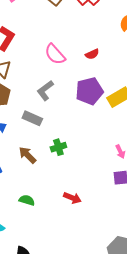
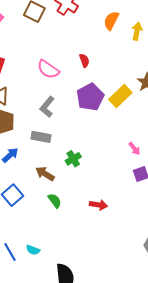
red semicircle: (92, 54) -> (84, 60), turned -72
green semicircle: (27, 200) -> (55, 201), moved, turned 49

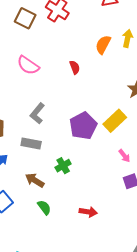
orange semicircle: (111, 21) -> (103, 45), moved
pink semicircle: (48, 69) -> (28, 65), moved
yellow rectangle: (120, 96) -> (115, 121), moved
purple pentagon: (90, 97) -> (83, 126), moved

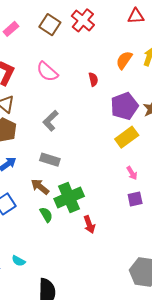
purple pentagon: (83, 126) -> (124, 106), moved
gray rectangle: (31, 144) -> (50, 160), moved
green cross: (63, 166) -> (69, 198), moved, size x1.8
red arrow: (88, 212) -> (89, 224), turned 54

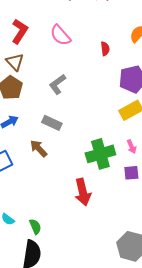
green cross: (69, 198) -> (100, 154), moved
green semicircle: (46, 215) -> (35, 227), moved
red arrow: (89, 224) -> (83, 192), size x1.5

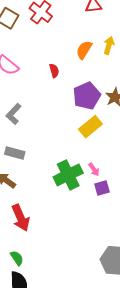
pink arrow: (132, 147) -> (94, 169), moved
red arrow: (83, 192) -> (21, 218), moved

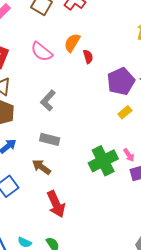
orange semicircle: (84, 50) -> (72, 43), moved
yellow rectangle: (90, 127) -> (125, 112), size x0.6

